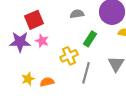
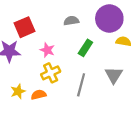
pink star: (42, 41) -> (47, 50), moved
yellow cross: (69, 56) -> (51, 73), moved

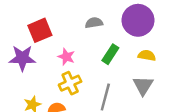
yellow semicircle: (123, 41) -> (147, 55), moved

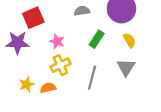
yellow semicircle: (147, 55) -> (129, 40), turned 49

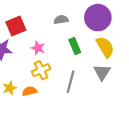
green rectangle: (97, 39) -> (75, 46), turned -56
yellow semicircle: (129, 40) -> (105, 47), size x1.5

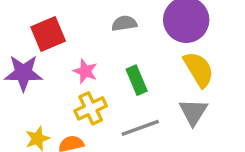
green rectangle: (75, 46) -> (137, 80), moved
gray line: (71, 82) -> (140, 128), turned 55

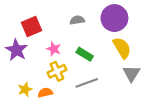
purple star: (23, 73) -> (17, 50), turned 30
green rectangle: (137, 80) -> (85, 54), turned -35
gray triangle: (193, 112) -> (131, 73), moved

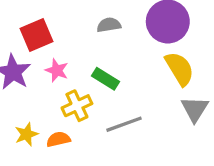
pink star: (54, 49) -> (57, 70), moved
green rectangle: (85, 54) -> (106, 79), moved

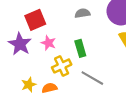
green rectangle: (106, 79) -> (80, 48), turned 42
gray line: (124, 124) -> (92, 78), turned 50

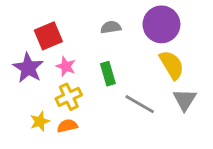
yellow cross: (62, 66) -> (69, 97), moved
gray line: (92, 78) -> (140, 104), moved

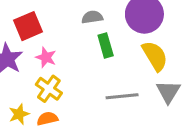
green rectangle: (108, 74) -> (106, 45), moved
yellow cross: (69, 97) -> (49, 89), turned -30
gray line: (140, 104) -> (122, 96), turned -36

